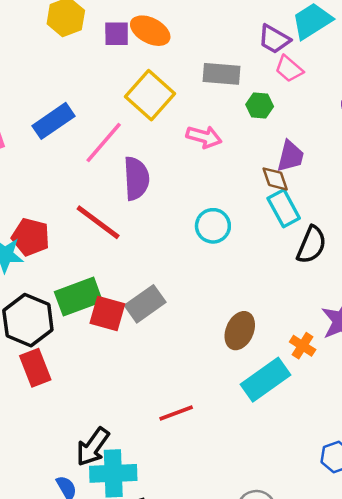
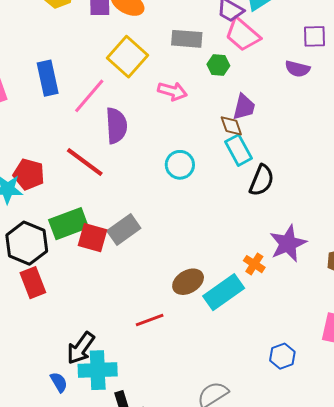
pink trapezoid: (289, 69) -> (243, 35), size x1.5
blue rectangle: (54, 121) -> (48, 78), turned -68
brown ellipse: (240, 331) -> (188, 282), moved, turned 36

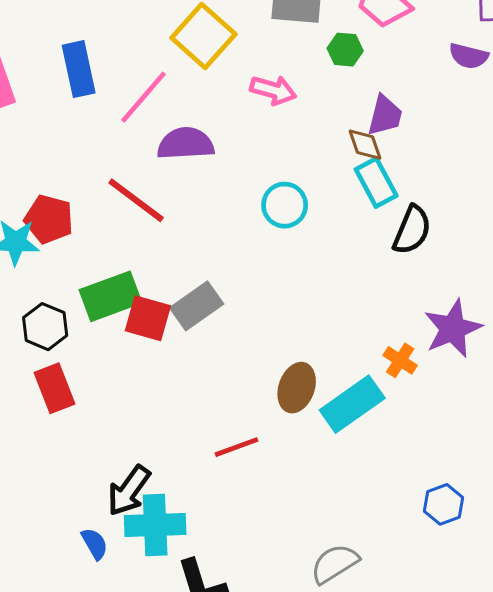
purple semicircle: (116, 126) -> (186, 144), turned -90
black hexagon: (27, 243) -> (45, 327), size x0.7
brown ellipse: (188, 282) -> (297, 388), turned -40

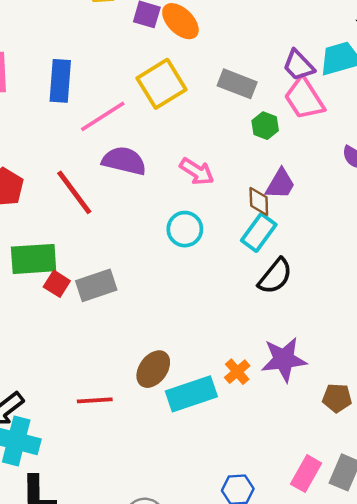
pink arrow: (273, 90) -> (197, 171), moved
cyan rectangle: (376, 183) -> (259, 232), turned 48
red square: (148, 318) -> (57, 284), size x0.7

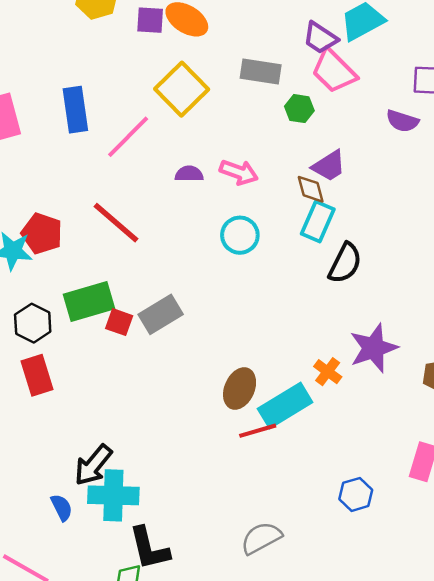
purple semicircle: (124, 161) -> (189, 174), moved, size x0.6
purple trapezoid: (280, 184) -> (329, 166), turned 40
red line: (95, 400) -> (258, 431), moved

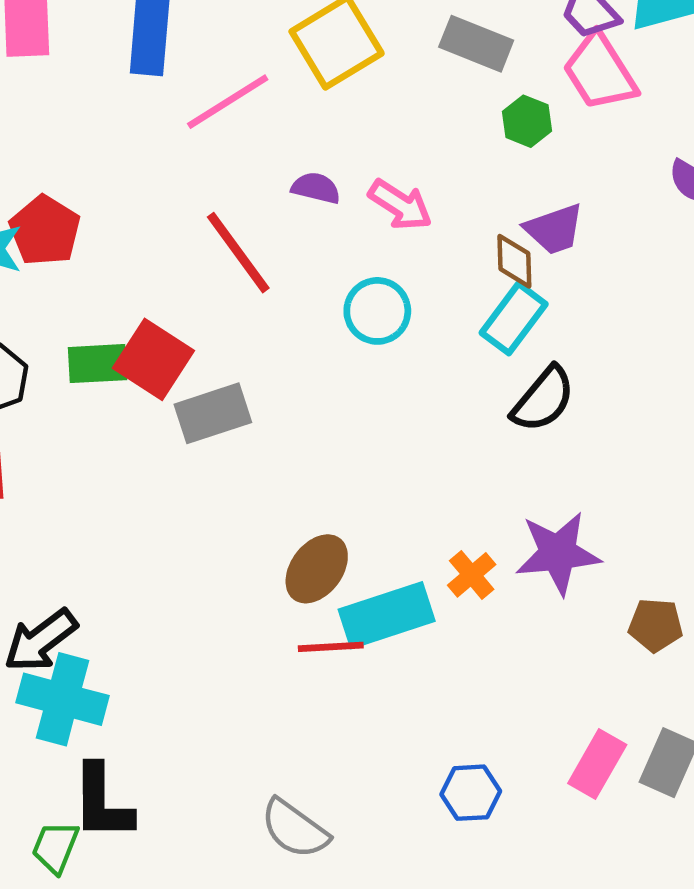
red line: (116, 223) -> (238, 253), moved
green rectangle: (89, 302) -> (98, 364), size x0.7
red square: (119, 322) -> (153, 359), moved, size x1.6
gray semicircle: (261, 538) -> (295, 829), turned -129

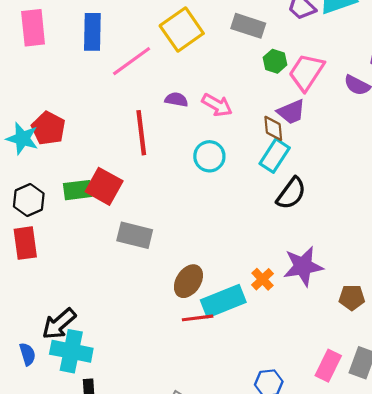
pink trapezoid: (600, 72) -> (306, 72), moved, turned 69
red line: (238, 253) -> (141, 133), turned 33
gray rectangle: (213, 413) -> (135, 235), moved, turned 36

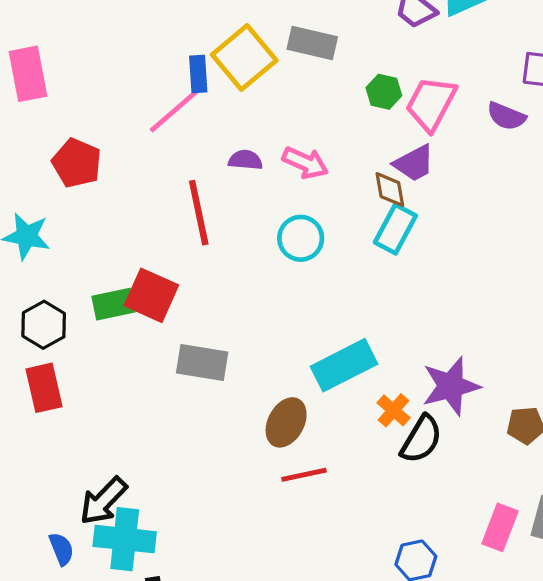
gray rectangle: (248, 26) -> (312, 43), moved
blue rectangle: (92, 32) -> (198, 74), moved, size x0.7
red pentagon: (48, 128) -> (77, 163), moved
black semicircle: (291, 193) -> (421, 439), moved
cyan rectangle: (223, 301) -> (344, 365), moved

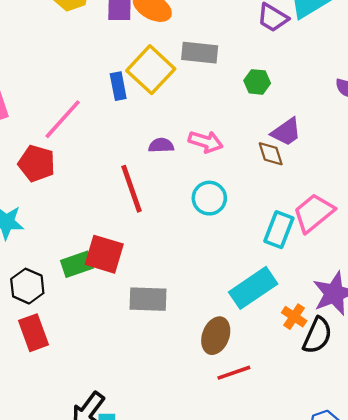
pink trapezoid: (431, 104) -> (314, 213), moved, turned 30
pink line: (175, 110) -> (63, 119), moved
cyan rectangle: (395, 229) -> (279, 230), moved

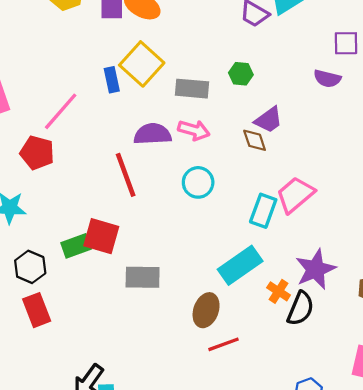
gray rectangle: (200, 53) -> (192, 89), moved
purple semicircle: (161, 145) -> (153, 134), size x1.6

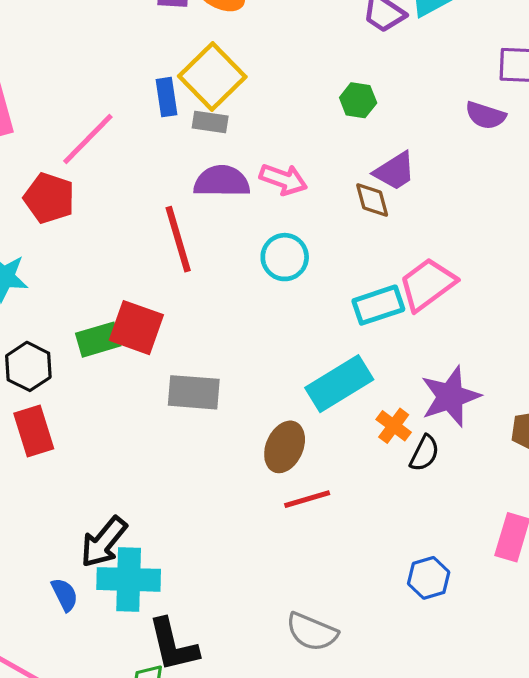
gray rectangle: (192, 89) -> (210, 122), moved, size x0.7
cyan rectangle: (263, 211) -> (378, 305), turned 48
black semicircle: (300, 309) -> (424, 453), size x0.7

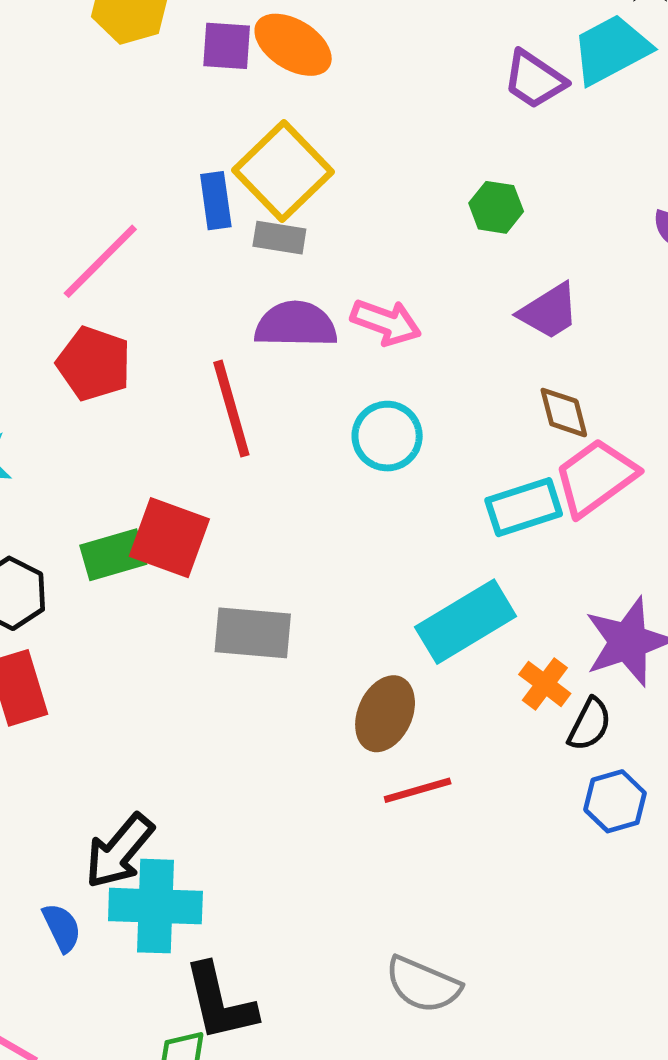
red pentagon: (49, 198) -> (94, 364), moved
brown diamond: (372, 200) -> (564, 413), moved
blue hexagon: (429, 578) -> (615, 801), moved

